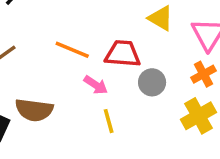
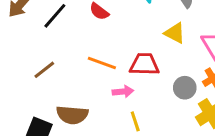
gray circle: (152, 82) -> (185, 88), moved
pink arrow: (96, 85) -> (123, 92), turned -36

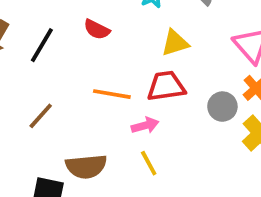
yellow triangle: (175, 33) -> (175, 43), moved, turned -35
yellow line: (135, 121) -> (149, 163), moved

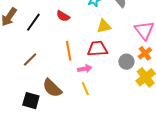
orange line: (112, 94) -> (69, 51), turned 66
brown semicircle: (86, 166) -> (52, 88), turned 45

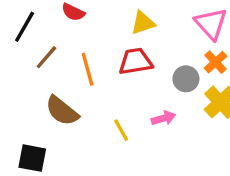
brown line: (30, 60) -> (46, 57), moved
pink arrow: (85, 69) -> (163, 118), moved
brown semicircle: (52, 88) -> (62, 111), moved

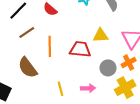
yellow triangle: (143, 23) -> (101, 35), moved

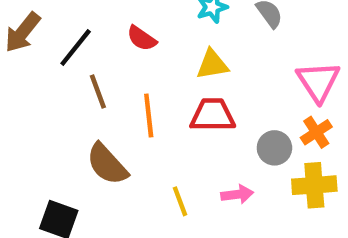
brown line: (27, 33) -> (98, 91), turned -70
yellow triangle: (101, 35) -> (212, 64), moved
yellow cross: (125, 88) -> (314, 185), turned 30

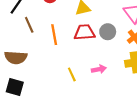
gray circle: (274, 148) -> (108, 32), moved
brown semicircle: (107, 164) -> (16, 57), moved, turned -40

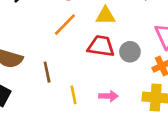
brown line: (29, 25) -> (47, 72), moved
orange line: (54, 35) -> (65, 25), moved, turned 42

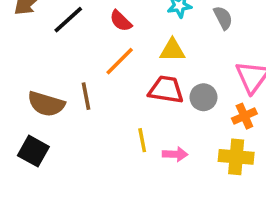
brown line: (47, 72) -> (86, 96), moved
yellow line: (73, 95) -> (142, 140), moved

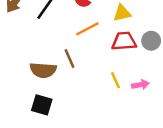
orange line: (120, 61) -> (87, 29), turned 30

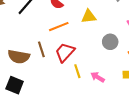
red trapezoid: (124, 41) -> (65, 52), moved, turned -50
pink arrow: (140, 85) -> (98, 77), turned -144

